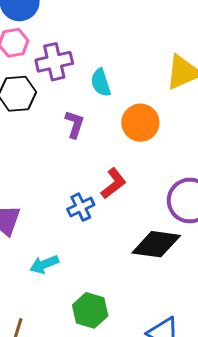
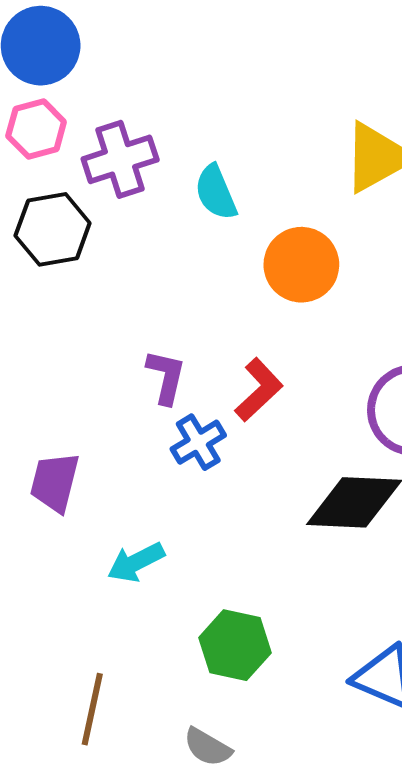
purple L-shape: (75, 124) -> (166, 377), moved

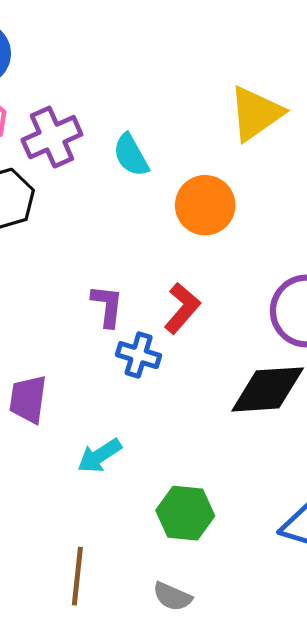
blue cross: (198, 442) -> (139, 355), turned -36

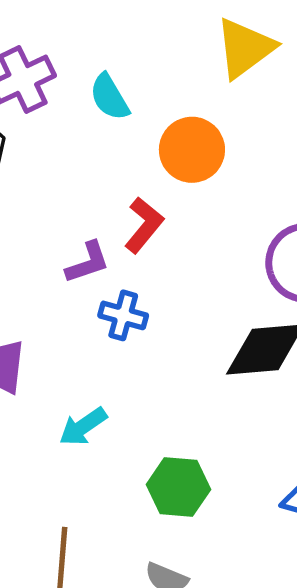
purple L-shape: (107, 306) -> (88, 262), turned 66
red L-shape: (182, 308) -> (144, 225), moved

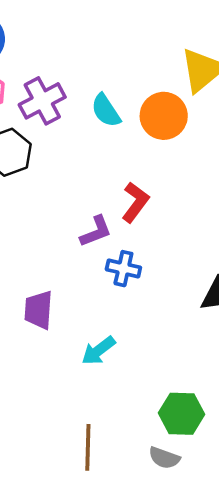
orange circle: (192, 150) -> (164, 116), moved
green hexagon: (178, 487) -> (181, 414), moved

